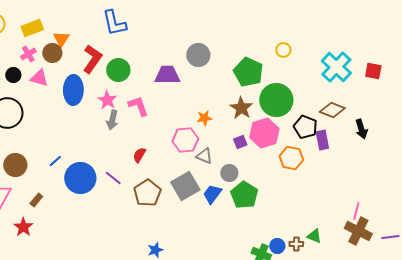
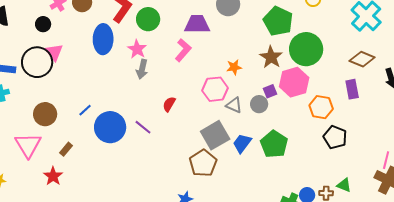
pink triangle: (39, 78) -> (54, 52), moved, turned 36
pink L-shape: (138, 106) -> (183, 50), moved, turned 60
black pentagon: (305, 127) -> (335, 137), moved
gray circle: (229, 173) -> (259, 104), moved
brown pentagon: (147, 193) -> (203, 163), moved

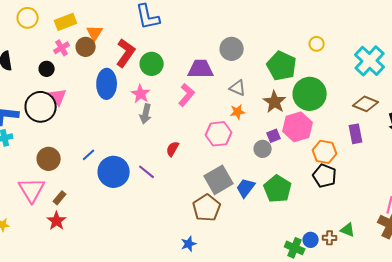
gray triangle: (234, 105) -> (238, 88), moved
black pentagon: (335, 137) -> (325, 176), moved
brown rectangle: (66, 149) -> (60, 198), moved

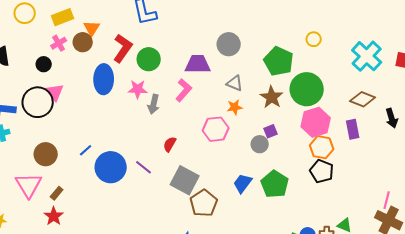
pink star: (141, 94) -> (138, 89), turned -30
gray arrow: (146, 114) -> (154, 104), moved
pink hexagon: (298, 127) -> (316, 122), moved
gray square: (219, 180) -> (185, 180), moved, turned -32

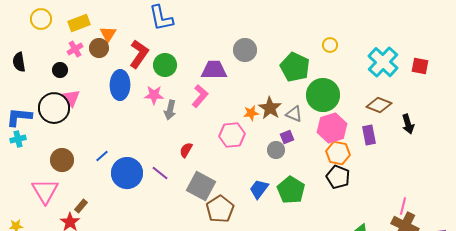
gray triangle: (235, 83) -> (294, 114), moved
brown star: (272, 97) -> (270, 108), moved
brown rectangle: (57, 193) -> (81, 206), moved

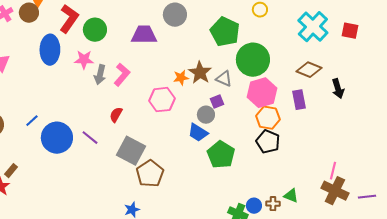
pink L-shape: (200, 96) -> (122, 75), moved
blue trapezoid: (259, 189) -> (198, 133), moved, turned -95

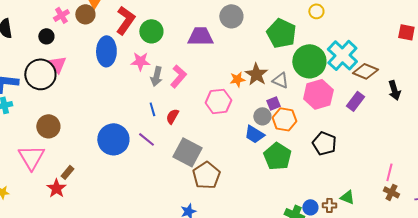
cyan cross: (313, 27) -> (342, 55), moved
purple rectangle: (299, 100) -> (355, 101), turned 48
orange hexagon: (268, 118) -> (284, 119), moved
blue line: (32, 121) -> (152, 109), moved, turned -64
brown cross: (335, 191) -> (391, 192), size x0.6

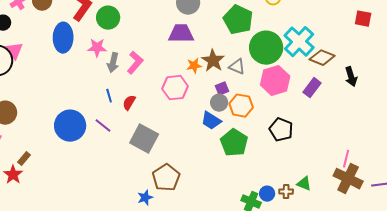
purple trapezoid: (200, 36) -> (181, 34), moved
purple square: (273, 103) -> (222, 89), moved
brown pentagon: (206, 175) -> (166, 178), moved
brown cross: (391, 192) -> (348, 179), size x1.8

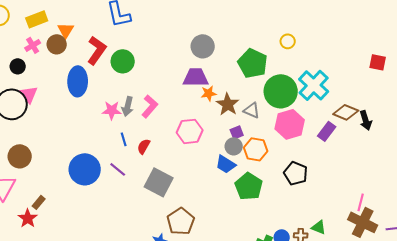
pink star: (97, 48) -> (112, 110), moved
brown diamond: (322, 58) -> (346, 112), moved
orange star: (194, 66) -> (209, 93), moved

